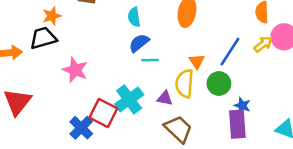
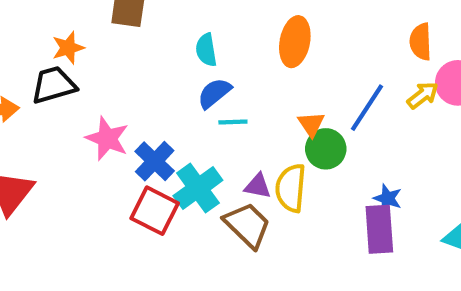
yellow semicircle: (184, 83) -> (291, 188), moved
green circle: (219, 83) -> (326, 149), moved
blue cross: (81, 128) -> (155, 161), moved
brown trapezoid: (178, 129) -> (247, 225), moved

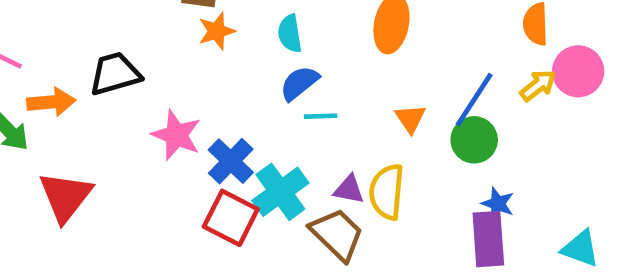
orange star: (68, 48) -> (217, 31), moved
green circle: (326, 149) -> (474, 140), moved

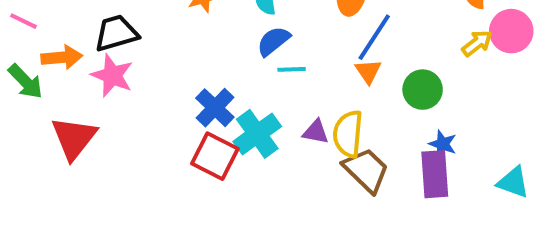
blue line: (474, 100) -> (374, 37), moved
pink star: (176, 135) -> (112, 75), moved
brown trapezoid: (337, 234) -> (366, 170), moved

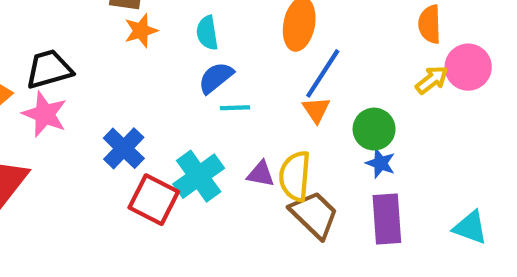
blue cross: (215, 108) -> (124, 148), moved
blue star: (443, 144) -> (380, 163), moved

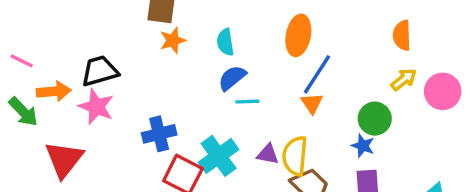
pink circle: (468, 67) -> (443, 91), moved
green circle: (374, 129) -> (375, 119), moved
blue cross: (124, 148) -> (159, 134), turned 32

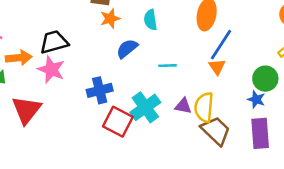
blue semicircle: (232, 78) -> (127, 49), moved

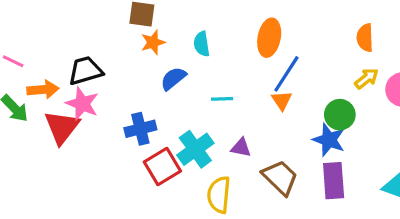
blue star: (256, 99) -> (329, 140), size x1.5
yellow semicircle: (204, 107) -> (219, 195), moved
red triangle: (27, 110) -> (62, 127), moved
red square: (118, 122) -> (162, 166), turned 32

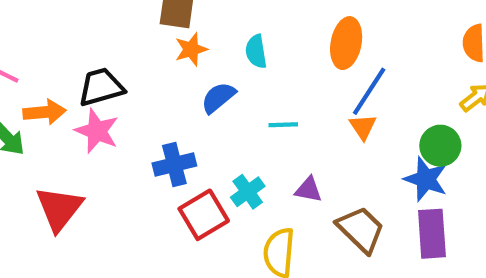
red triangle: (62, 127) -> (59, 209), moved
cyan cross: (195, 149) -> (248, 192), size x0.7

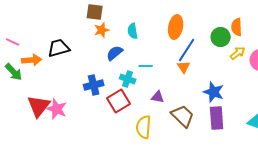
pink star: (97, 131) -> (57, 109), moved
green circle: (440, 146) -> (221, 37), moved
cyan cross: (248, 192) -> (128, 79), moved, turned -35
red square: (204, 215) -> (119, 101), moved

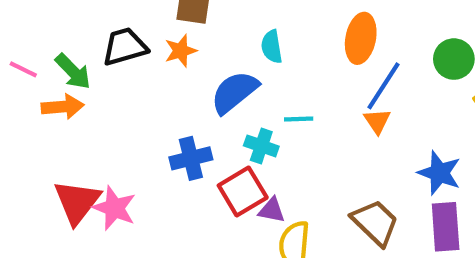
orange star: (102, 30) -> (181, 51), moved
black trapezoid: (59, 48) -> (125, 47), moved
blue semicircle: (115, 53) -> (234, 92), size x1.4
green arrow: (14, 72) -> (73, 71), moved
purple triangle: (158, 97) -> (272, 210), moved

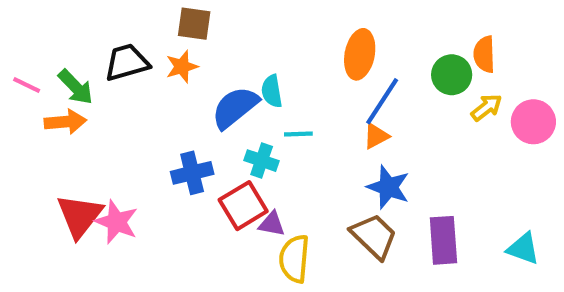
cyan semicircle: (272, 47) -> (272, 91), moved
orange triangle: (377, 121) -> (376, 136), turned 36
blue star: (439, 173) -> (388, 187), moved

